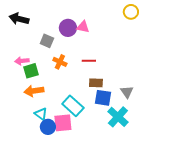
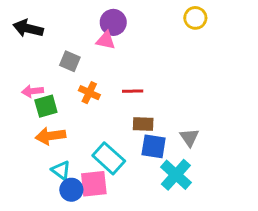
pink triangle: (83, 27) -> (106, 40), moved
purple circle: (68, 28) -> (113, 22), moved

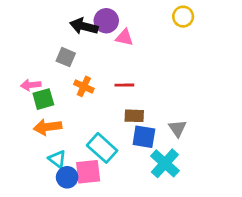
black arrow: (28, 28) -> (84, 26), moved
pink triangle: (106, 40) -> (124, 38), moved

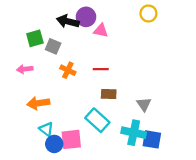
green square: (43, 99) -> (35, 38), moved
blue square: (144, 137) -> (152, 139), moved
cyan rectangle: (102, 148) -> (97, 120), moved
cyan cross: (165, 163) -> (134, 133), turned -30

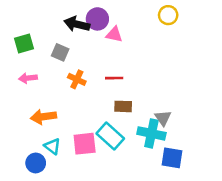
green square: (35, 38) -> (24, 43), moved
cyan cross: (134, 133) -> (151, 133), moved
pink square: (71, 139) -> (85, 144), moved
blue circle: (54, 144) -> (36, 163), moved

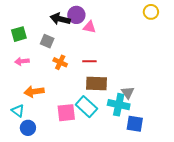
yellow circle: (168, 15) -> (151, 12), moved
brown rectangle: (123, 106) -> (97, 83), size x1.5
cyan triangle: (52, 146) -> (18, 111), moved

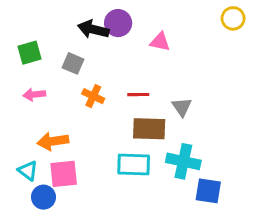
pink triangle: (89, 27) -> (160, 42), moved
gray triangle: (128, 93) -> (182, 107), moved
cyan rectangle: (86, 107) -> (134, 164), turned -40
pink square: (66, 113) -> (64, 174), moved

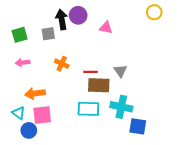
black arrow: (93, 29) -> (62, 19), turned 66
gray square: (73, 63) -> (48, 34), moved, turned -32
red line: (138, 95) -> (90, 72), moved

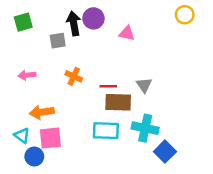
green square: (20, 35) -> (23, 22), moved
blue square: (138, 126) -> (165, 152), turned 36

